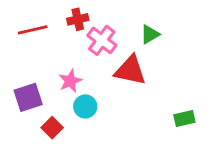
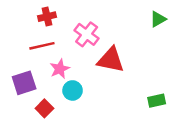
red cross: (78, 19) -> (47, 17), moved
red line: (33, 30) -> (42, 46), moved
green triangle: (150, 34) -> (158, 19), moved

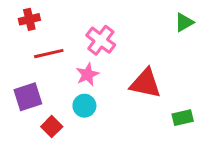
red cross: (47, 17) -> (29, 19), moved
red triangle: (111, 60) -> (145, 83), moved
pink star: (60, 69) -> (87, 74), moved

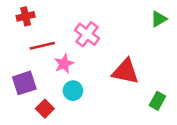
pink star: (87, 74) -> (64, 64), moved
green rectangle: (183, 118) -> (157, 101), turned -48

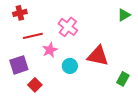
cyan circle: (73, 91) -> (70, 66), moved

